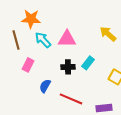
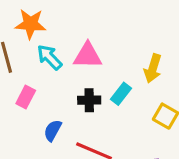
yellow arrow: (108, 34) -> (153, 68), moved, turned -114

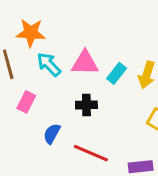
cyan rectangle: (121, 94) -> (117, 73), moved

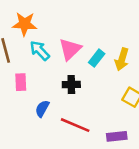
pink triangle: (85, 63) -> (70, 49), turned -45
pink rectangle: (26, 102) -> (21, 82), turned -30

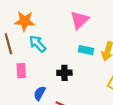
pink triangle: (70, 49) -> (79, 20), moved
cyan rectangle: (97, 58) -> (86, 50), turned 64

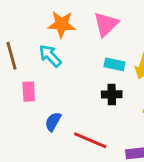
orange star: (25, 21) -> (62, 24), moved
black cross: (64, 73) -> (112, 94), moved

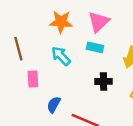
cyan arrow: (50, 56) -> (61, 56), moved
cyan rectangle: (115, 64) -> (95, 47), moved

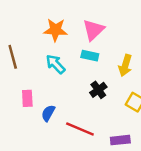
pink rectangle: (33, 79) -> (27, 98), moved
black cross: (104, 81) -> (98, 90), turned -35

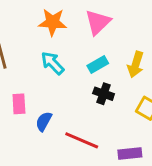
cyan rectangle: (90, 56) -> (98, 65), moved, turned -42
black cross: (98, 90) -> (104, 94), turned -35

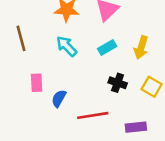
black cross: (104, 94) -> (118, 83), moved
red line: (82, 140) -> (93, 115), turned -32

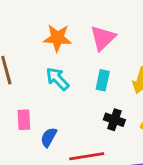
cyan rectangle: (107, 47) -> (103, 80), turned -48

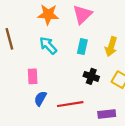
pink rectangle: (24, 120) -> (33, 76), moved
blue semicircle: (49, 137) -> (40, 99), moved

